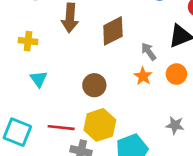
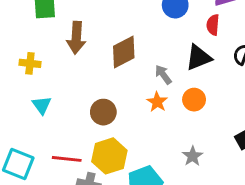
gray star: (175, 125) -> (193, 156), turned 30

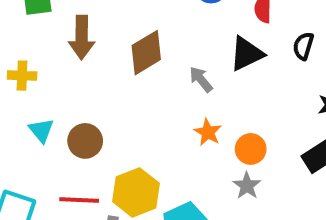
orange circle: (194, 100) -> (251, 149), moved
orange star: (157, 102) -> (208, 132), moved
brown circle: (103, 112) -> (85, 141), moved

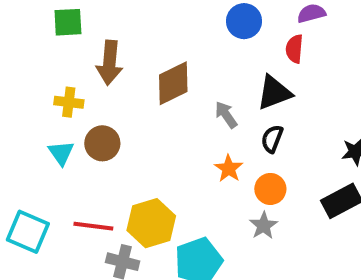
black semicircle: (303, 46) -> (272, 139), moved
yellow cross: (22, 76) -> (69, 102), moved
brown circle: (85, 141) -> (102, 143), moved

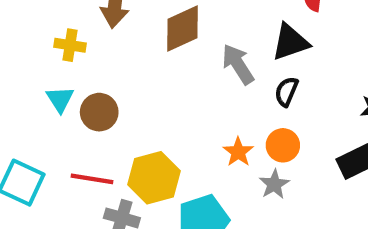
gray arrow: (226, 115) -> (238, 64), size x1.4
brown circle: (102, 143) -> (99, 112), moved
orange star: (229, 169) -> (238, 152), moved

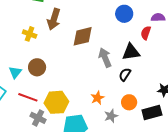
cyan triangle: (60, 99) -> (15, 72), moved
orange circle: (283, 145) -> (129, 102), moved

